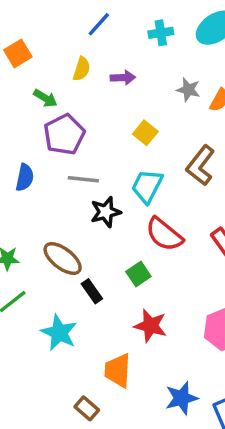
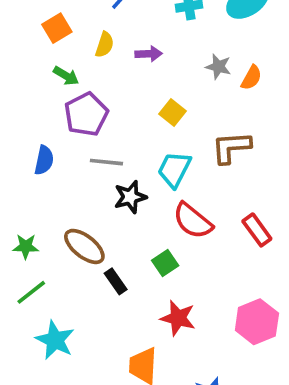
orange square: (18, 53) -> (57, 28), moved
brown L-shape: (200, 165) -> (231, 147), turned 48
cyan star: (59, 333) -> (55, 340), moved

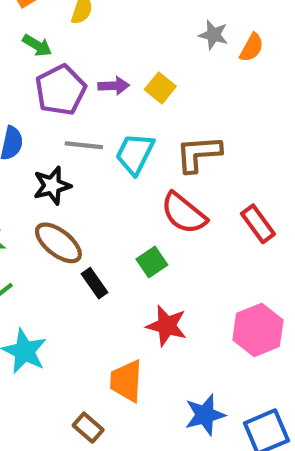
purple arrow: (149, 54) -> (114, 86), moved
brown L-shape: (231, 147) -> (199, 154), moved
cyan trapezoid: (174, 169) -> (135, 154), moved
black star: (130, 197) -> (52, 186), moved

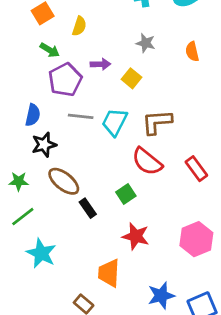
gray star: (213, 35) -> (146, 43), moved
orange semicircle: (252, 48) -> (192, 52), turned 138
purple arrow: (114, 86) -> (100, 64), moved
black star: (52, 186) -> (44, 145), moved

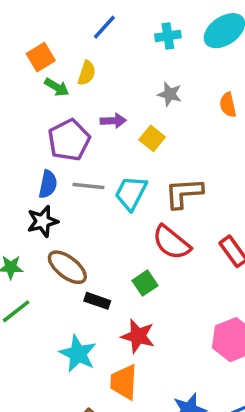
green arrow: (50, 50) -> (57, 87), moved
blue semicircle: (33, 115) -> (48, 184), moved
black rectangle: (88, 208) -> (97, 301), turned -36
red star: (136, 236) -> (138, 336), moved
cyan star: (41, 253) -> (78, 354), moved

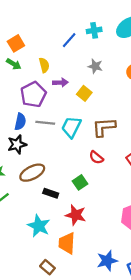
blue line: (104, 27) -> (69, 40), moved
yellow semicircle: (87, 73) -> (44, 65), moved, turned -32
green arrow: (57, 87) -> (14, 64), moved
red semicircle: (171, 243) -> (96, 157), size x0.6
brown ellipse: (67, 267) -> (32, 173), turned -65

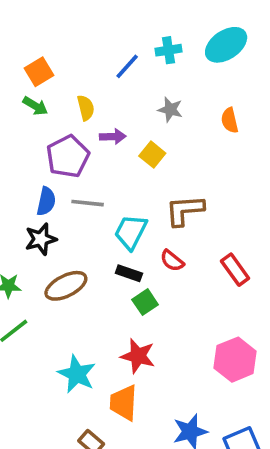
cyan trapezoid: (71, 127) -> (131, 232), moved
black rectangle: (51, 193) -> (129, 273), moved

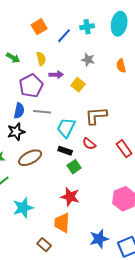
cyan ellipse: (226, 45) -> (119, 24), turned -45
orange square: (39, 72) -> (39, 27), moved
cyan star: (77, 374) -> (23, 208), moved, turned 30

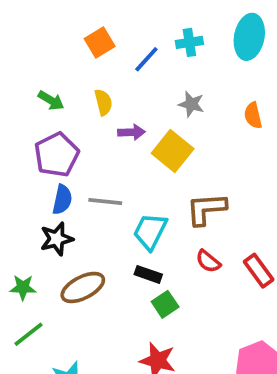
yellow square: (78, 85) -> (173, 151), size x1.5
purple pentagon: (31, 86) -> (57, 155), moved
red semicircle: (89, 144) -> (208, 261), moved

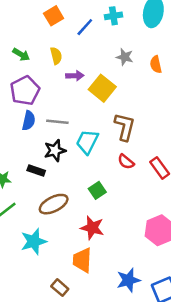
gray star: (191, 104) -> (125, 57), moved
brown L-shape: (206, 209) -> (125, 127), turned 108
black star: (57, 239) -> (55, 150), moved
black rectangle: (148, 274) -> (36, 170), moved
brown ellipse: (83, 287) -> (54, 204), moved

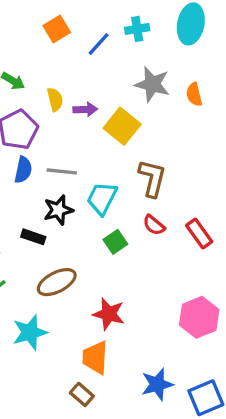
yellow semicircle: (56, 56) -> (55, 99), moved
gray star: (125, 57) -> (152, 84), size x1.5
green square: (97, 190) -> (115, 242), moved
brown rectangle: (60, 288) -> (82, 394), moved

